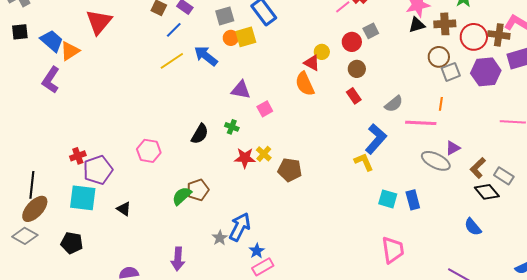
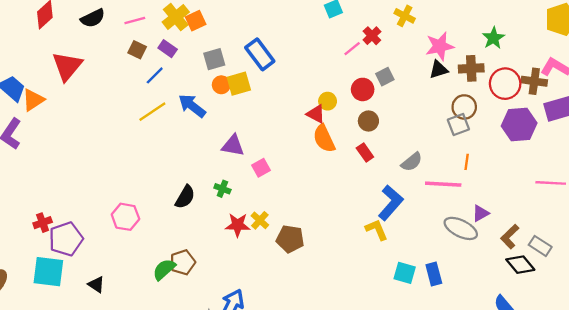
gray square: (451, 72) -> (458, 125), moved
orange semicircle: (305, 84) -> (324, 139), moved

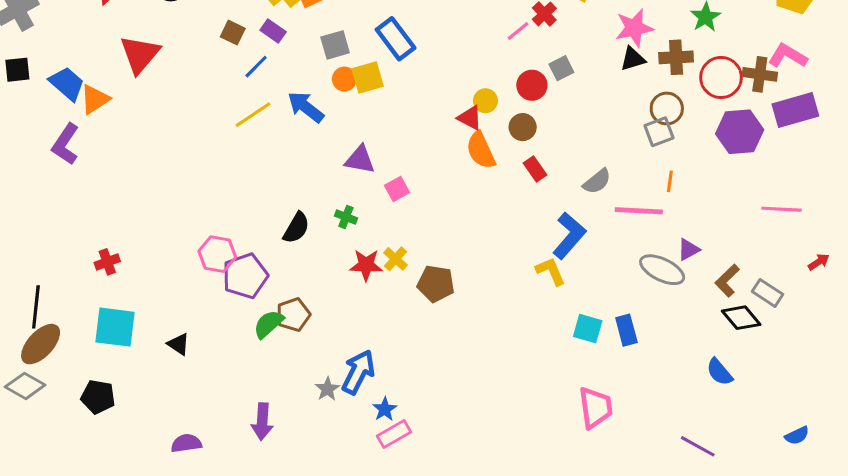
brown circle: (368, 121) -> (523, 127), moved
purple pentagon: (66, 239) -> (245, 276), moved

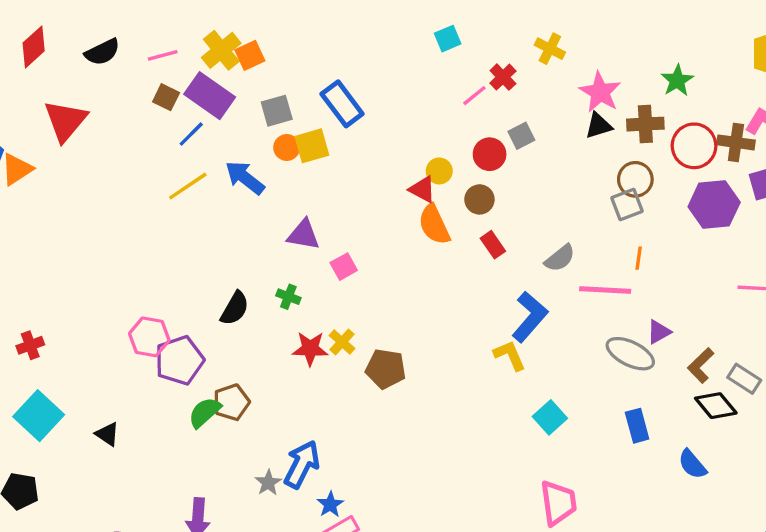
pink star: (634, 28) -> (600, 92), turned -30
purple rectangle: (273, 31) -> (210, 96), size x1.8
cyan square: (115, 327) -> (39, 416), turned 36
cyan square: (588, 329) -> (550, 417), turned 32
blue rectangle: (626, 330) -> (637, 426), moved

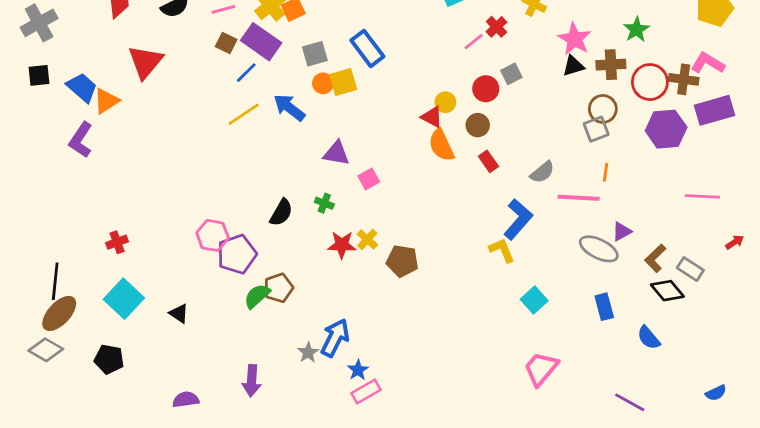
pink trapezoid: (558, 503) -> (541, 369), turned -132

